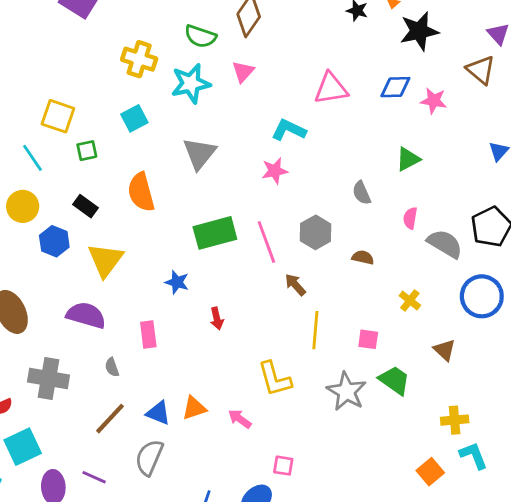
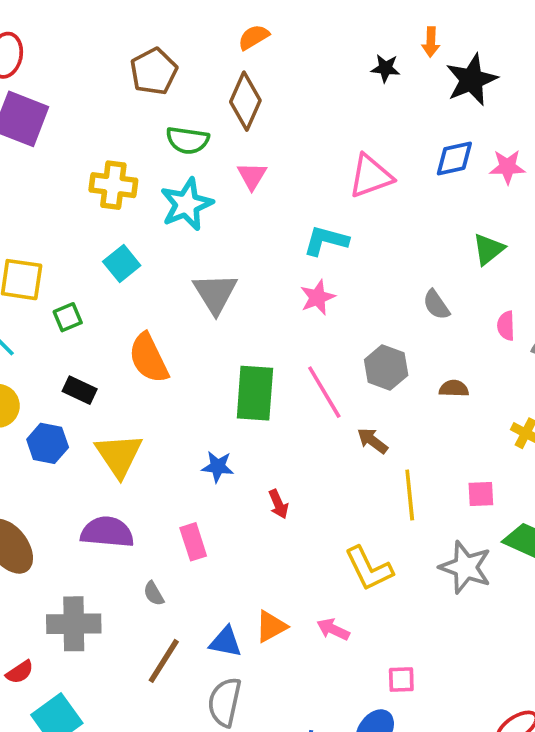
green rectangle: (215, 233) -> (255, 393), turned -60

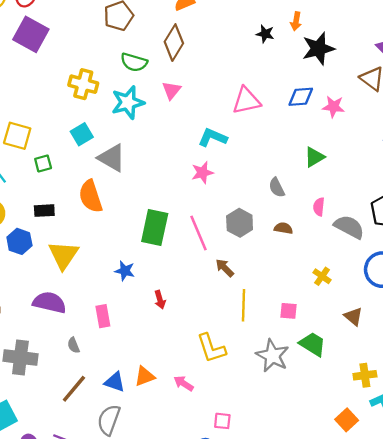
gray triangle: (215, 293) -> (112, 158), moved, turned -36
brown semicircle: (454, 388) -> (283, 228), moved
black rectangle: (80, 390) -> (44, 211), turned -36

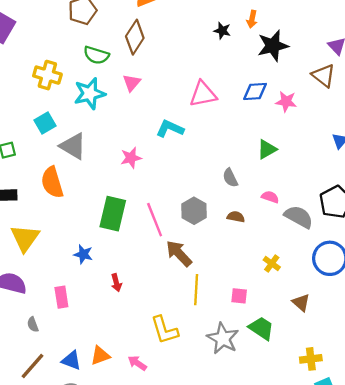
pink star: (202, 173) -> (131, 158), moved
pink semicircle: (319, 207) -> (270, 197), turned 102
brown arrow: (225, 268) -> (179, 253), size x1.5

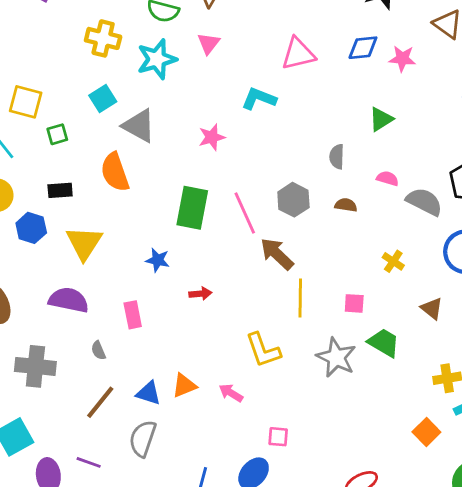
gray semicircle: (230, 178) -> (337, 157), turned 30
red arrow: (116, 283) -> (200, 294), turned -78

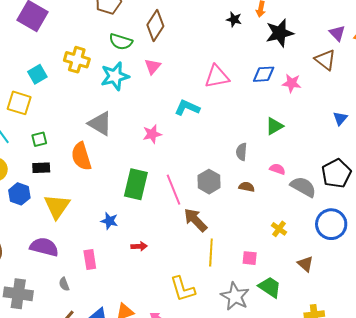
cyan square: (103, 98) -> (37, 74), moved
green square: (57, 134) -> (39, 139), moved

